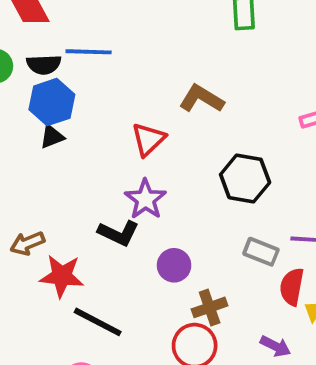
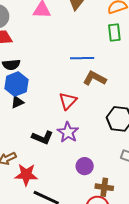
blue line: (89, 52) -> (82, 58), moved
black L-shape: (118, 233) -> (42, 138), moved
brown cross: (210, 307) -> (104, 187), turned 30

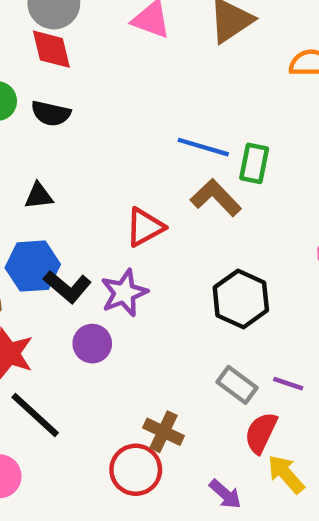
green rectangle: (114, 33) -> (254, 163), moved
blue hexagon: (16, 84) -> (33, 266), moved
purple circle: (85, 166) -> (92, 344), moved

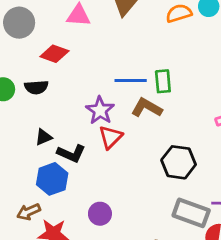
red diamond: (51, 49) -> (54, 54), moved, turned -40
black L-shape: (67, 287) -> (71, 153), moved
purple star: (124, 293) -> (100, 110), moved
gray rectangle: (237, 385) -> (191, 213), size x1.5

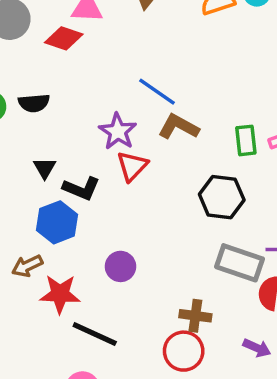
red diamond: (54, 54) -> (64, 38), moved
blue line: (131, 81) -> (157, 92), turned 36
green rectangle: (163, 81) -> (246, 140), moved
black triangle: (43, 137) -> (45, 168), turned -36

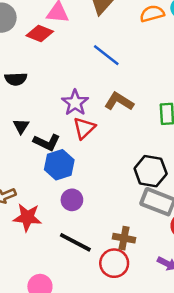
blue line: (157, 92) -> (106, 55), moved
black hexagon: (222, 197) -> (151, 171), moved
blue hexagon: (57, 222) -> (59, 165), moved
black line: (95, 334) -> (75, 242), moved

